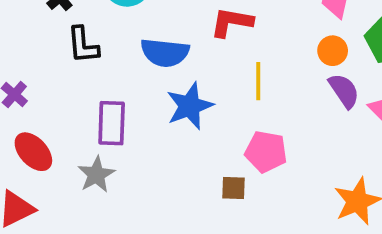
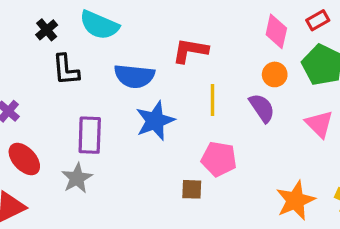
purple semicircle: (344, 91) -> (262, 108), moved

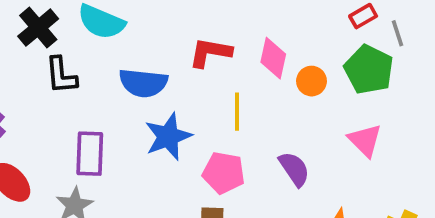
black cross: (47, 30) -> (38, 28), size x1.5
pink diamond: (276, 31) -> (273, 58), moved
purple semicircle: (262, 108) -> (294, 169), moved
pink pentagon: (219, 159) -> (224, 173), moved

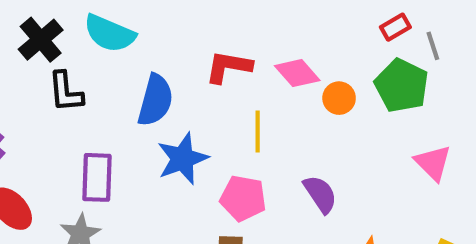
pink diamond: (273, 58) -> (297, 73), turned -54
blue semicircle: (143, 83) -> (155, 100), turned -81
pink triangle: (365, 140) -> (433, 163), moved

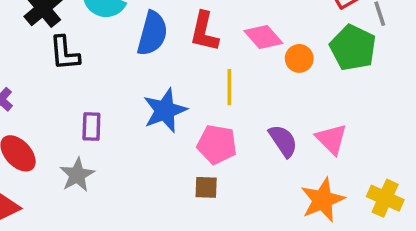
red L-shape: (228, 67) -> (204, 32), turned -87
blue semicircle: (155, 100) -> (152, 33), moved
pink triangle: (433, 163) -> (331, 139), moved
purple rectangle: (97, 177) -> (91, 127), size x0.7

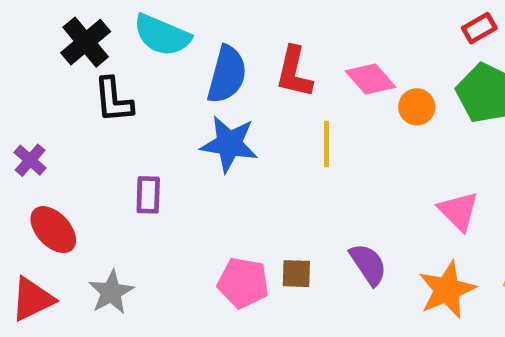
blue star: (165, 110) -> (229, 144), moved, turned 30
purple semicircle: (283, 141) -> (368, 264), moved
pink pentagon: (217, 144) -> (243, 283), moved
gray star: (77, 175) -> (111, 292), moved

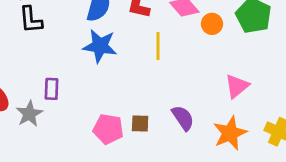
purple rectangle: (148, 195) -> (52, 89), moved
pink triangle: (458, 211) -> (237, 86), turned 36
gray star: (111, 292) -> (29, 114), moved

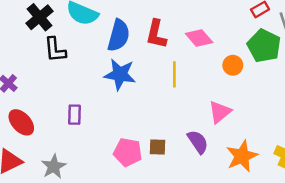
orange circle: (212, 24) -> (233, 65), moved
pink triangle: (237, 86) -> (220, 112), moved
gray star: (29, 114) -> (54, 166), moved

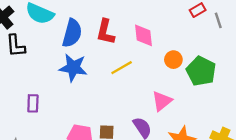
pink diamond: (199, 38) -> (143, 35), turned 35
green pentagon: (264, 46) -> (201, 71), moved
yellow line: (174, 74) -> (122, 68), turned 60

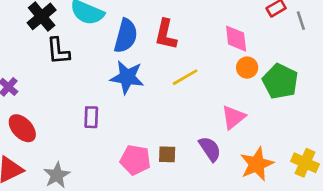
pink diamond: (143, 35) -> (236, 39), moved
purple rectangle: (33, 103) -> (91, 117), moved

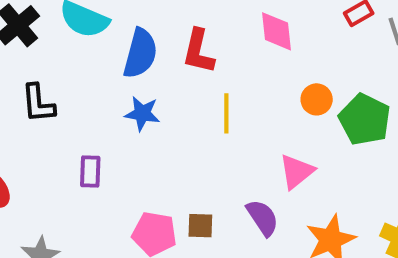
pink diamond: (236, 39) -> (277, 31), moved
black L-shape: (58, 51) -> (38, 103), moved
blue star: (127, 77) -> (142, 113), size x0.7
yellow line: (185, 77) -> (226, 113), turned -60

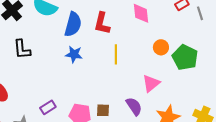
purple rectangle: (90, 172) -> (48, 107), moved, turned 56

